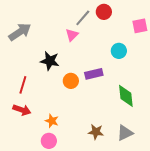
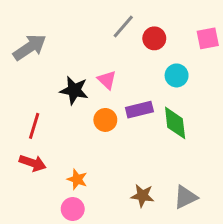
red circle: (104, 12) -> (154, 38), moved
pink triangle: (72, 35) -> (107, 80), moved, turned -32
green diamond: (126, 96) -> (175, 123), moved

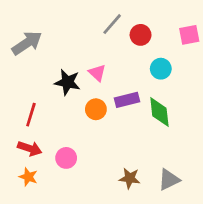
orange star: (77, 179) -> (28, 177), moved
pink circle: (73, 209) -> (66, 158), moved

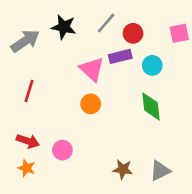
pink triangle: (97, 73) -> (92, 69), size x1.5
black star: (67, 82) -> (64, 27), moved
purple rectangle: (127, 100) -> (120, 56), moved
red line: (31, 115) -> (29, 91), moved

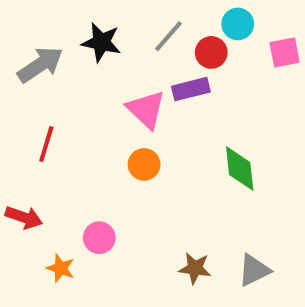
cyan circle: (152, 65) -> (238, 24), moved
red arrow: (28, 141) -> (24, 217), moved
orange star: (27, 168) -> (61, 268), moved

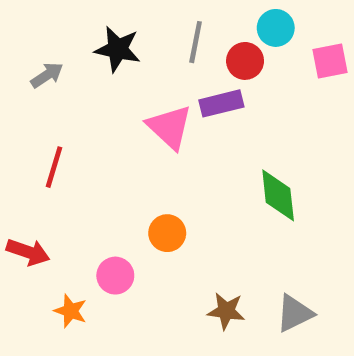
gray line: (168, 36) -> (196, 42), turned -30
gray arrow: (40, 65) -> (47, 75), size x0.6
orange circle: (144, 164) -> (167, 233), moved

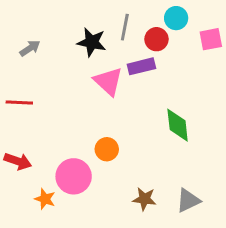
black star: (118, 49) -> (92, 42), moved
red line: (54, 167) -> (19, 102), moved, turned 76
pink circle: (115, 276) -> (74, 176), size x1.5

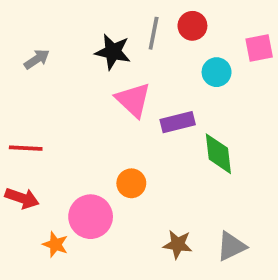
cyan circle: (176, 18) -> (217, 72), moved
red circle: (156, 39) -> (192, 26), moved
purple rectangle: (141, 66) -> (178, 122), moved
red line: (19, 102) -> (26, 148), moved

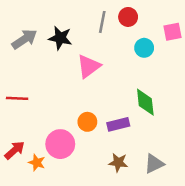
black star: (113, 52) -> (60, 38), moved
gray arrow: (37, 59) -> (24, 39), size x1.5
pink triangle: (133, 100) -> (89, 66), turned 40
purple rectangle: (178, 122) -> (118, 124), moved
red arrow: (22, 198) -> (15, 150), moved, turned -60

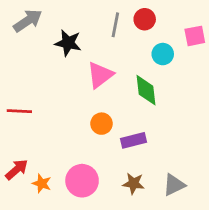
gray arrow: (24, 39) -> (28, 21), moved
green diamond: (145, 102) -> (146, 90), moved
orange circle: (87, 122) -> (102, 124), moved
pink circle: (60, 144) -> (82, 181), moved

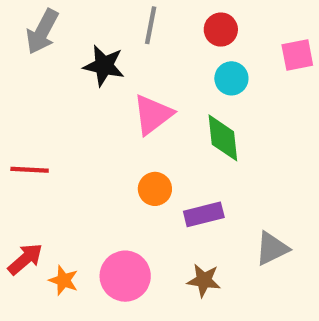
gray arrow: (28, 21) -> (42, 32), turned 152
gray line: (115, 25) -> (151, 25), moved
cyan circle: (163, 54) -> (231, 78), moved
gray triangle: (174, 185) -> (272, 248), moved

